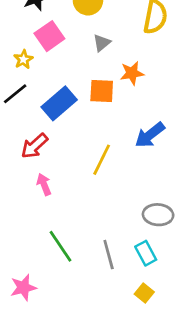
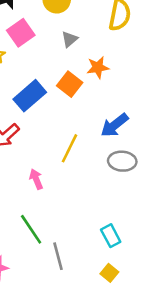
orange square: (102, 91) -> (70, 84), turned 35
pink arrow: (44, 184) -> (36, 179), moved
gray ellipse: (158, 215) -> (122, 161), moved
gray line: (109, 255) -> (58, 256), moved

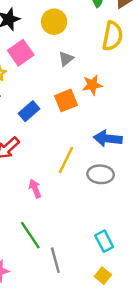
orange square: (70, 84) -> (66, 100), turned 30
blue rectangle: (30, 96) -> (29, 111), size x0.7
blue arrow: (115, 125) -> (108, 139), turned 44
gray ellipse: (122, 161) -> (101, 174), moved

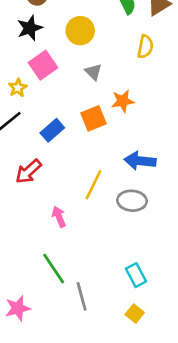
yellow semicircle: (112, 36) -> (145, 47), size x0.7
gray triangle: (66, 59) -> (93, 72), turned -35

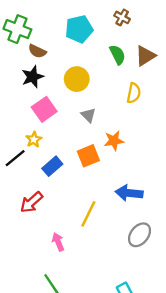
yellow star: (18, 88) -> (34, 139), moved
gray ellipse: (132, 201) -> (139, 235), moved, turned -55

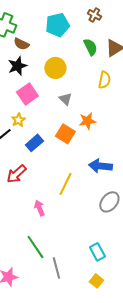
orange square: (88, 156) -> (65, 134), turned -36

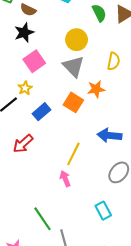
yellow circle: (55, 68) -> (77, 40), moved
yellow semicircle: (104, 80) -> (114, 61), moved
gray triangle: (65, 99) -> (73, 66), size x1.6
pink arrow: (39, 208) -> (65, 179), moved
cyan rectangle: (97, 252) -> (103, 211), moved

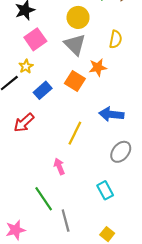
pink arrow: (65, 179) -> (59, 166), moved

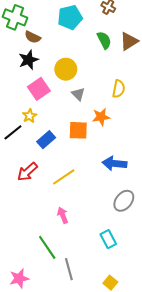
yellow circle: (78, 17) -> (66, 69), moved
gray triangle: (75, 45) -> (78, 94), size x0.6
orange square: (75, 81) -> (78, 130), turned -30
yellow line: (75, 133) -> (64, 177), moved, turned 30

